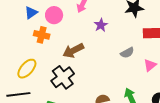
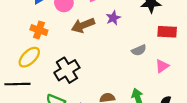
orange cross: (42, 35) -> (39, 30), moved
brown arrow: (73, 51) -> (83, 25), moved

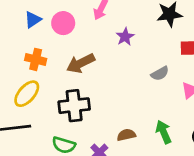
brown arrow: (83, 25) -> (81, 63), moved
black cross: (67, 70) -> (74, 106), turned 30

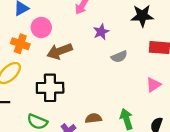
pink circle: (63, 23) -> (41, 28), moved
gray semicircle: (160, 74) -> (119, 57), moved

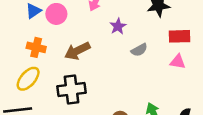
pink circle: (41, 28) -> (56, 14), moved
pink triangle: (153, 85) -> (178, 62), moved, turned 49

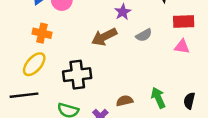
brown arrow: (77, 51) -> (104, 37), moved

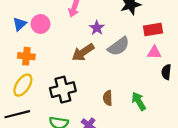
gray semicircle: (144, 35) -> (119, 46), size x1.5
brown semicircle: (125, 101) -> (108, 98), moved, turned -72
black semicircle: (189, 101) -> (166, 72), moved

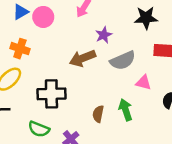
pink triangle: (154, 52) -> (143, 82), moved
green arrow: (139, 101) -> (126, 110), moved

